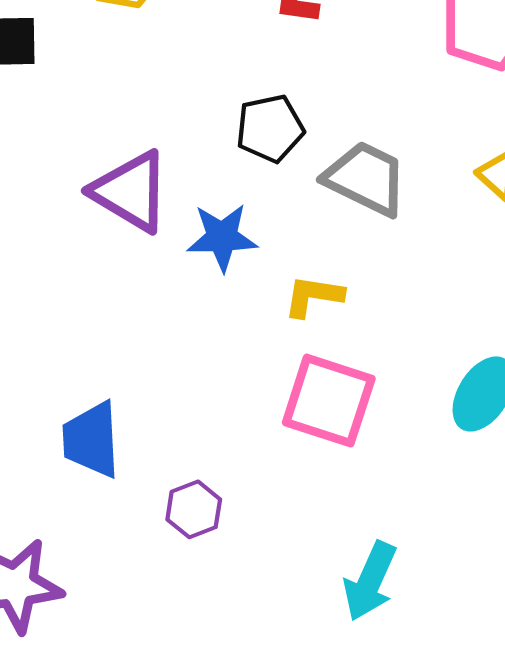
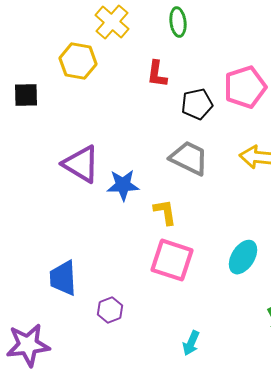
black pentagon: (270, 128) -> (197, 104), moved
yellow L-shape: (313, 296) -> (165, 212), turned 72
cyan arrow: (370, 581) -> (191, 343), size x0.7

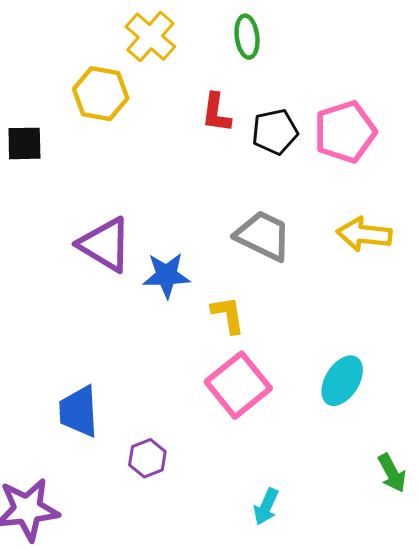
black pentagon: (197, 104) -> (275, 132), moved
pink square: (172, 260) -> (238, 385), turned 33

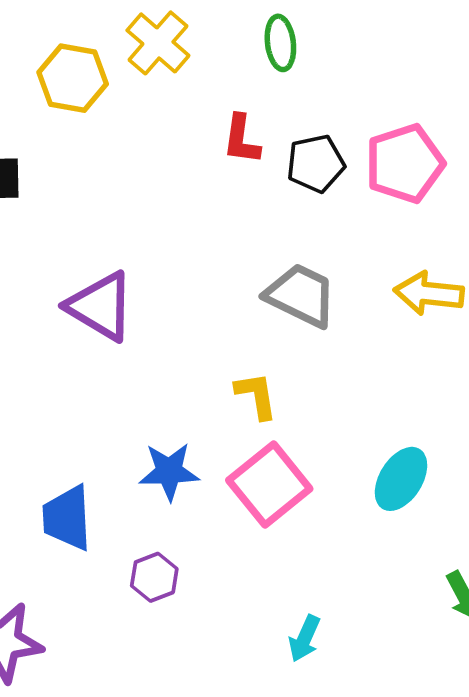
yellow hexagon: (101, 94) -> (73, 78), moved
blue star: (166, 275) -> (169, 472), moved

